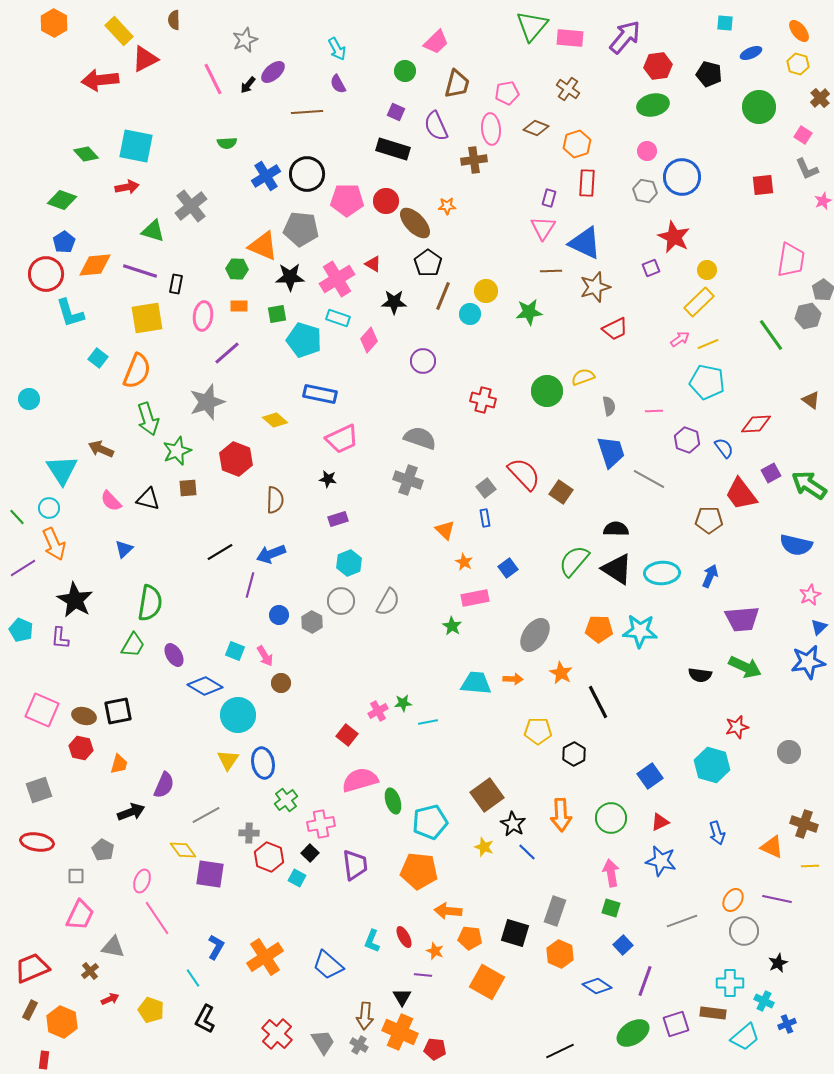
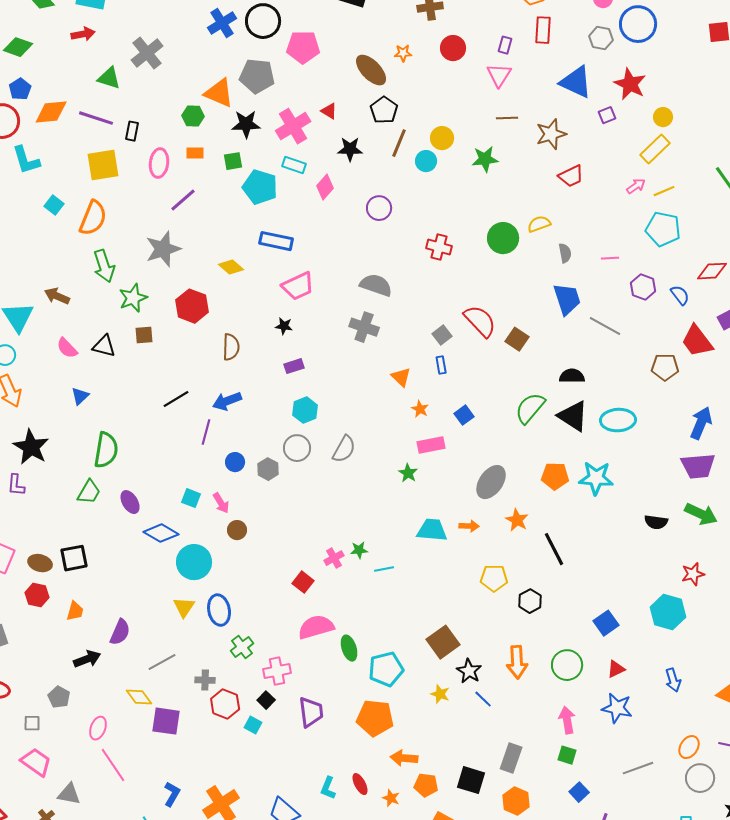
red circle: (386, 201) -> (453, 48), moved
blue triangle: (585, 243) -> (576, 82), moved
blue arrow: (710, 576) -> (701, 423), moved, size x1.4
pink trapezoid: (80, 915) -> (36, 762), turned -80

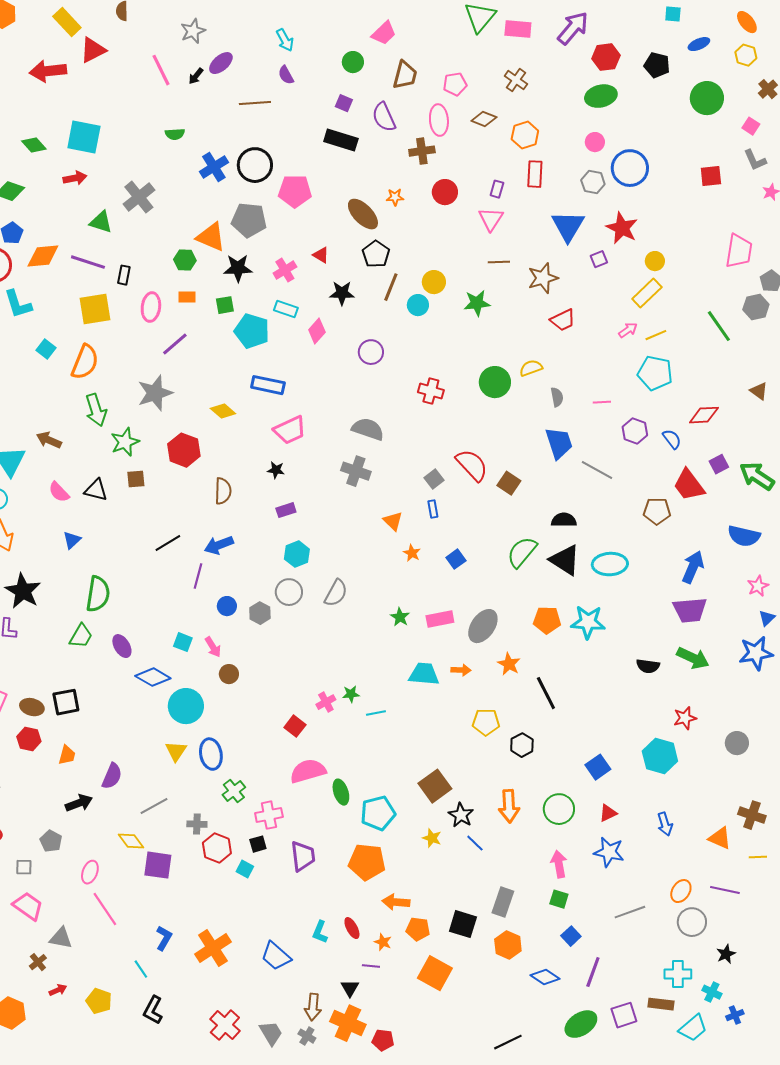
blue triangle: (576, 82) -> (568, 226), turned 36
pink cross: (293, 126) -> (285, 270), size x0.7
pink rectangle: (431, 445) -> (440, 619), moved
black square: (266, 700) -> (258, 844), turned 30

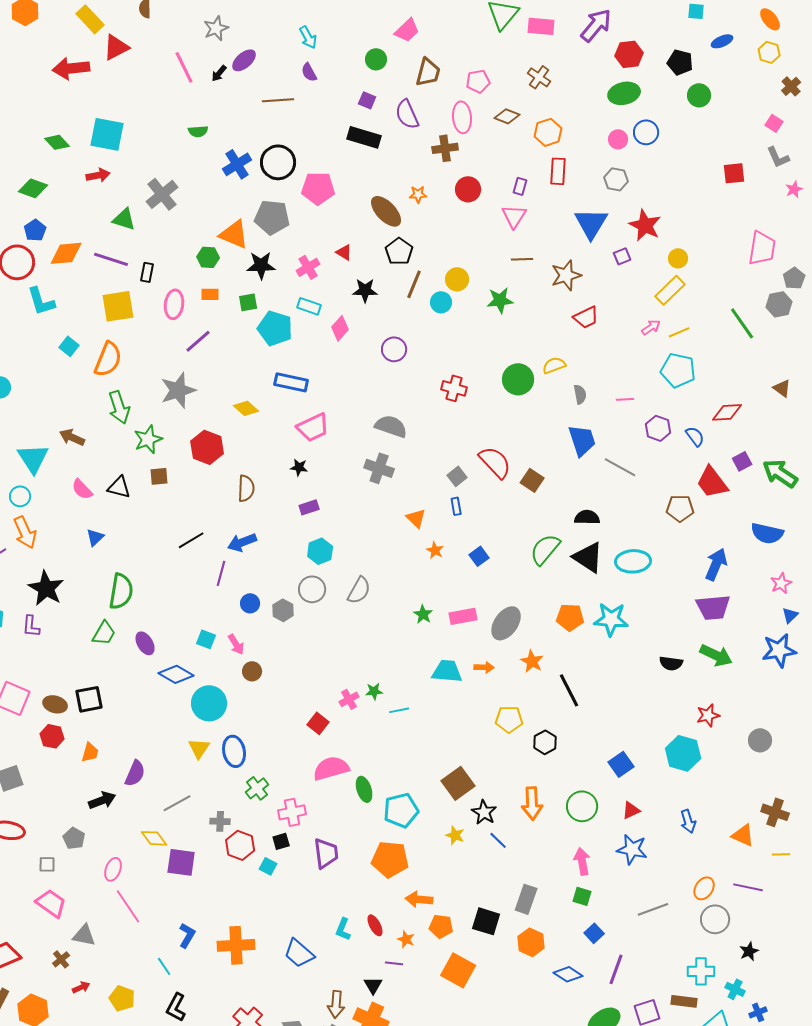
green circle: (707, 98) -> (699, 95), moved, size x0.7
blue circle: (630, 168) -> (646, 132), moved, size x0.7
orange cross: (213, 948) -> (236, 945), turned 30

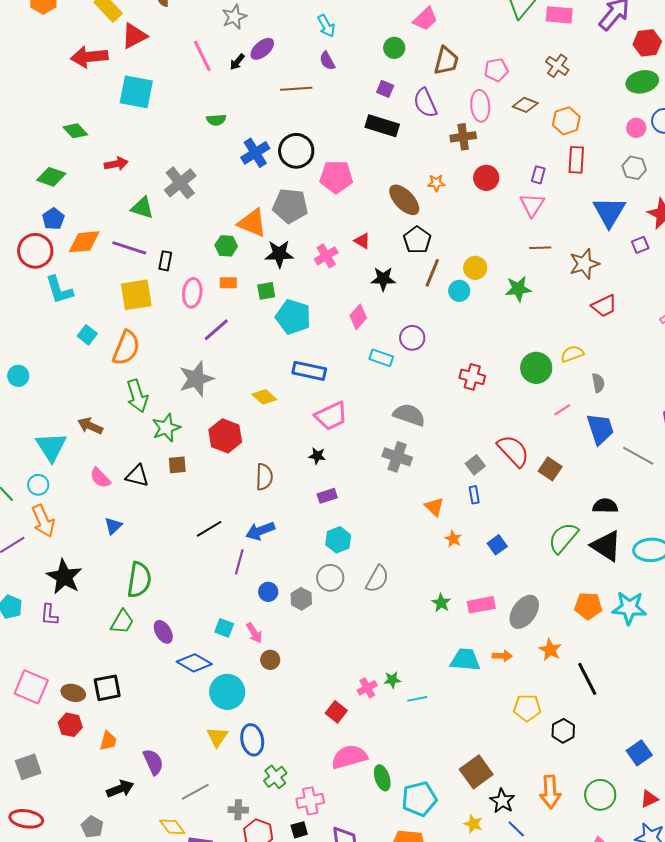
cyan square: (107, 134) -> (136, 92), moved
cyan rectangle: (309, 306) -> (381, 358), moved
pink line: (625, 399) -> (562, 410), moved, turned -30
purple semicircle: (135, 773) -> (153, 762), turned -48

